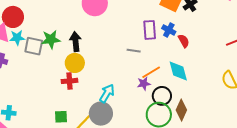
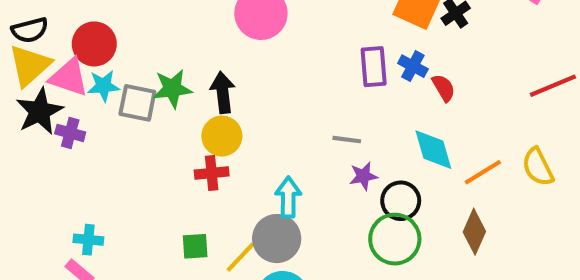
gray line: (134, 51) -> (347, 140), moved
orange line: (151, 72) -> (483, 172), moved
cyan arrow: (107, 93) -> (288, 197), turned -30
brown diamond: (181, 110) -> (474, 232), moved

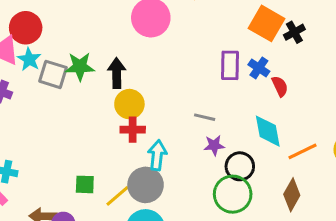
cyan star: (104, 86) -> (29, 59), turned 30
yellow circle: (222, 136) -> (129, 104), moved
red cross: (212, 173) -> (133, 130), moved

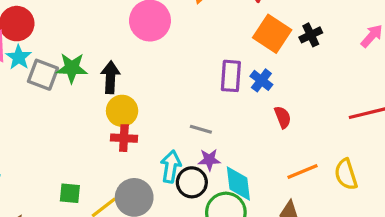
black cross: (294, 32) -> (311, 35), moved
red semicircle: (280, 86) -> (283, 117), moved
cyan diamond: (268, 131) -> (238, 183), moved
cyan arrow: (157, 155) -> (171, 167), moved
black circle: (240, 166) -> (192, 182), moved

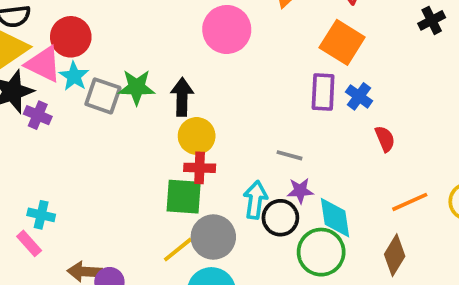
orange square: (272, 34) -> (342, 42), moved
black cross: (311, 35) -> (432, 20), moved
green square: (70, 193) -> (184, 197), moved, size x1.5

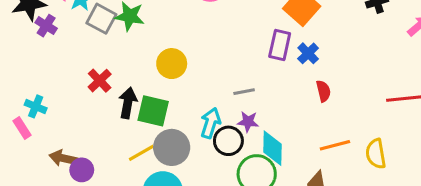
black arrow: (182, 97) -> (128, 103), moved
gray line: (290, 155) -> (244, 92), turned -35
red cross: (200, 168) -> (100, 81), moved, turned 35

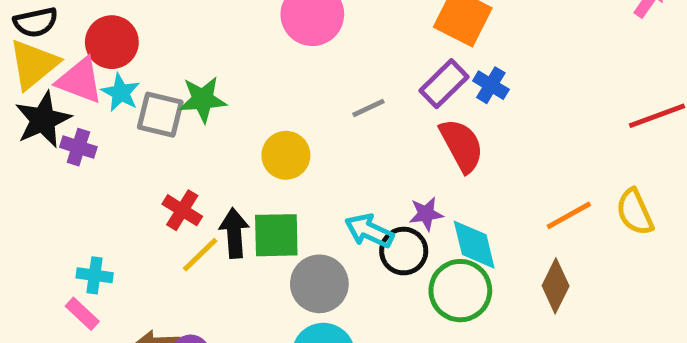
purple rectangle: (280, 45) -> (444, 84), turned 48
red semicircle: (323, 91) -> (462, 145), moved, size x1.6
gray line: (244, 92) -> (368, 108), moved
cyan arrow: (211, 123) -> (369, 231), turned -68
yellow line: (141, 153) -> (200, 255), moved

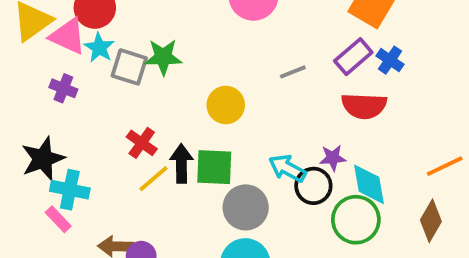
black star: (43, 120) -> (43, 159), moved
red semicircle: (462, 145) -> (364, 106), turned 117
cyan cross: (95, 275) -> (70, 190), size x1.4

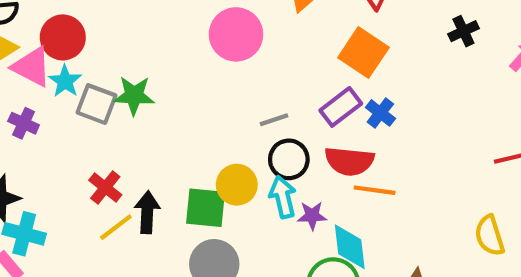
yellow circle: (226, 105) -> (237, 185), moved
orange line: (445, 166) -> (375, 190), moved, turned 30
green square: (214, 167) -> (206, 208), moved
cyan arrow: (287, 168) -> (283, 197), moved, turned 45
black circle: (313, 186) -> (289, 159), moved

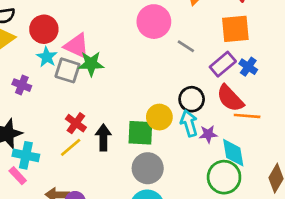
orange square: (363, 53) -> (235, 29), turned -36
pink triangle: (32, 67) -> (77, 46), moved
gray line: (274, 120) -> (186, 46), moved, turned 54
red semicircle: (349, 161) -> (230, 98), turned 44
yellow line: (116, 227) -> (71, 147), moved

